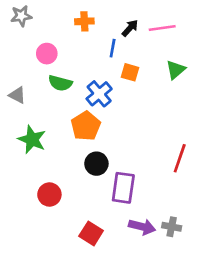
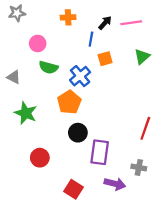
orange square: (130, 72) -> (105, 59), turned -32
gray cross: (172, 227) -> (139, 167), moved

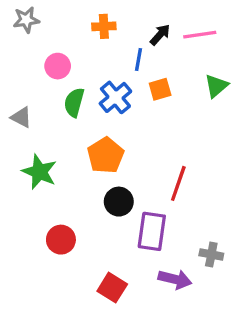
green semicircle: (49, 67) -> (74, 102), turned 90
blue cross: (80, 76) -> (115, 97), moved
red line: (145, 128) -> (178, 183), moved

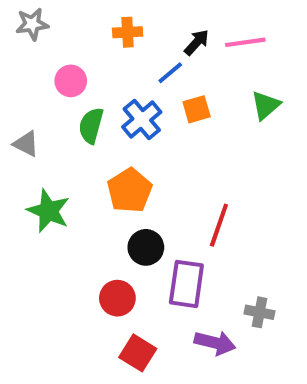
blue line: (139, 59) -> (170, 73), turned 40
red circle: (61, 240) -> (117, 298), moved

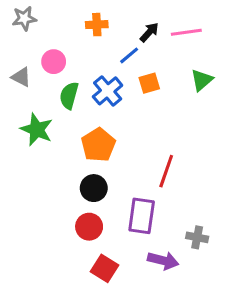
gray triangle: (26, 144) -> (21, 77), moved
green star: (48, 211) -> (37, 129), moved
black circle: (146, 247) -> (94, 188), moved

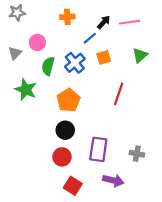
gray triangle: (21, 77) -> (15, 53), turned 48
red line: (166, 171) -> (119, 94), moved
gray cross: (197, 237) -> (137, 154), moved

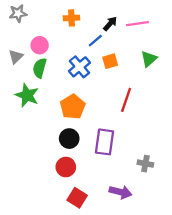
green semicircle: (48, 66) -> (40, 68), moved
purple rectangle: (98, 149) -> (104, 142), moved

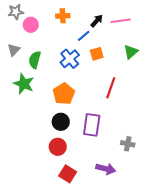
pink circle: (40, 45) -> (31, 25), moved

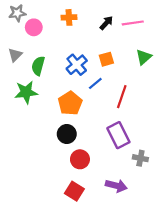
blue line: (84, 36) -> (95, 83), moved
green star: (24, 84) -> (26, 92), turned -30
purple rectangle: (92, 125) -> (118, 135), moved, turned -35
red circle: (58, 147) -> (80, 159), moved

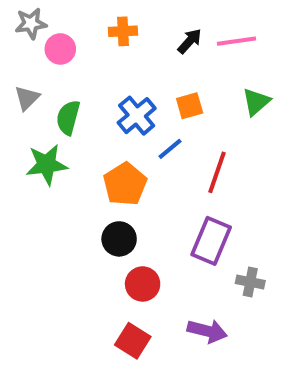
purple rectangle: (118, 135) -> (211, 241), turned 50

